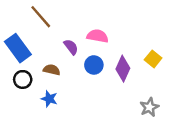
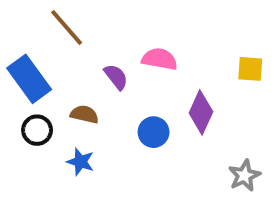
yellow square: (153, 59) -> (250, 69), moved, turned -35
blue circle: (94, 65) -> (154, 132), moved

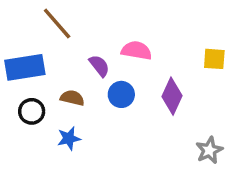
blue rectangle: (29, 79) -> (25, 67), turned -63
blue circle: (154, 132) -> (121, 94), moved
blue star: (80, 162) -> (69, 138), turned -30

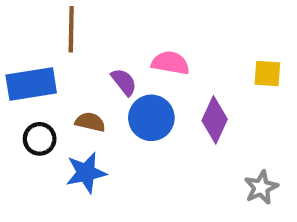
brown line: (57, 23) -> (71, 29), turned 42
blue circle: (121, 94) -> (151, 118), size x1.4
blue star: (69, 138) -> (86, 173), size x1.4

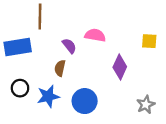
blue circle: (151, 118) -> (85, 101), moved
brown semicircle: (90, 122) -> (60, 68), moved, turned -91
black circle: (40, 139) -> (20, 88), moved

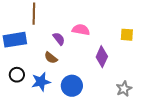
brown semicircle: (60, 68) -> (51, 58), turned -64

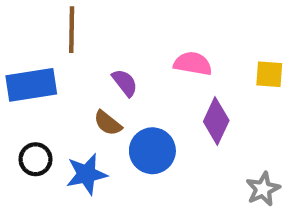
pink semicircle: (81, 30) -> (193, 64), moved
blue circle: (72, 86) -> (152, 151), moved

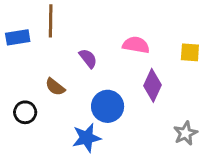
blue rectangle: (31, 85) -> (18, 37), moved, size x0.7
brown semicircle: (108, 123) -> (55, 87), moved
blue star: (87, 174) -> (87, 138), moved

